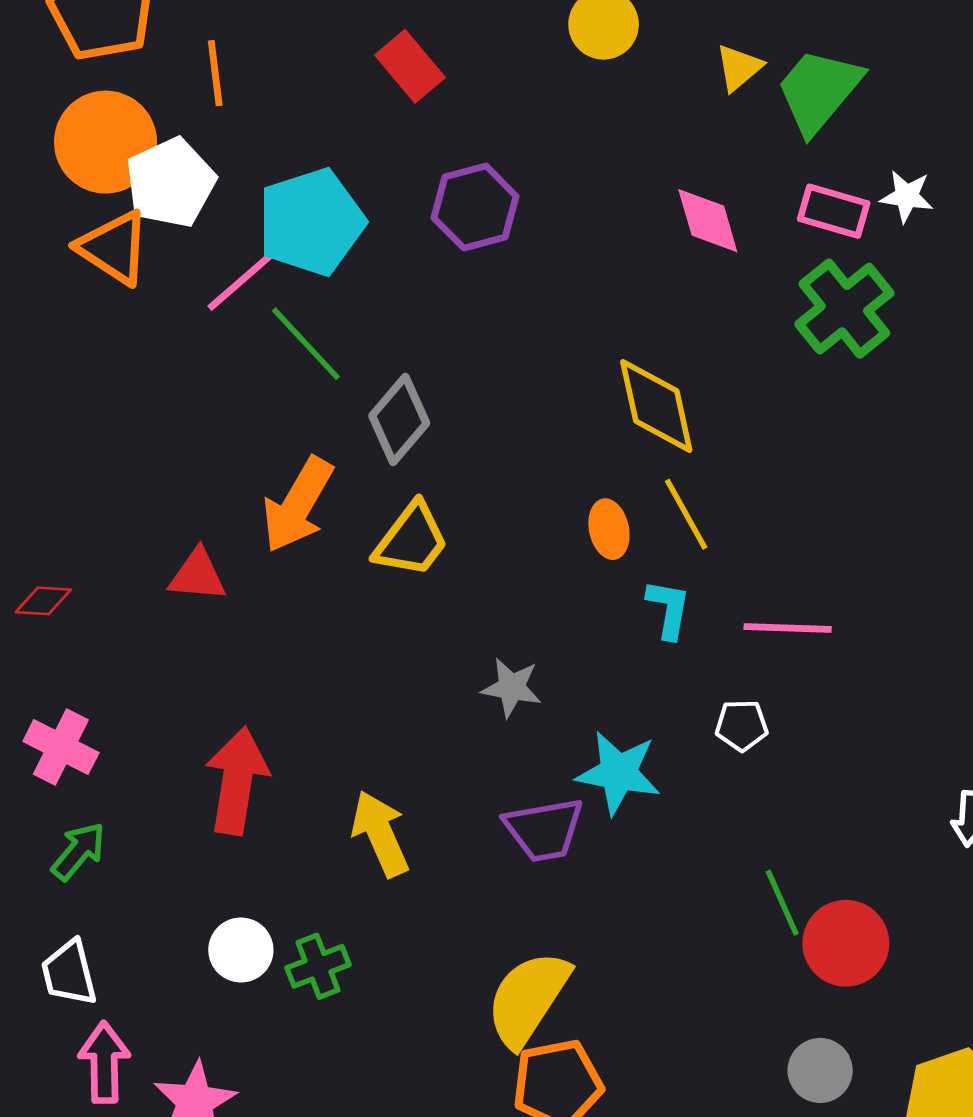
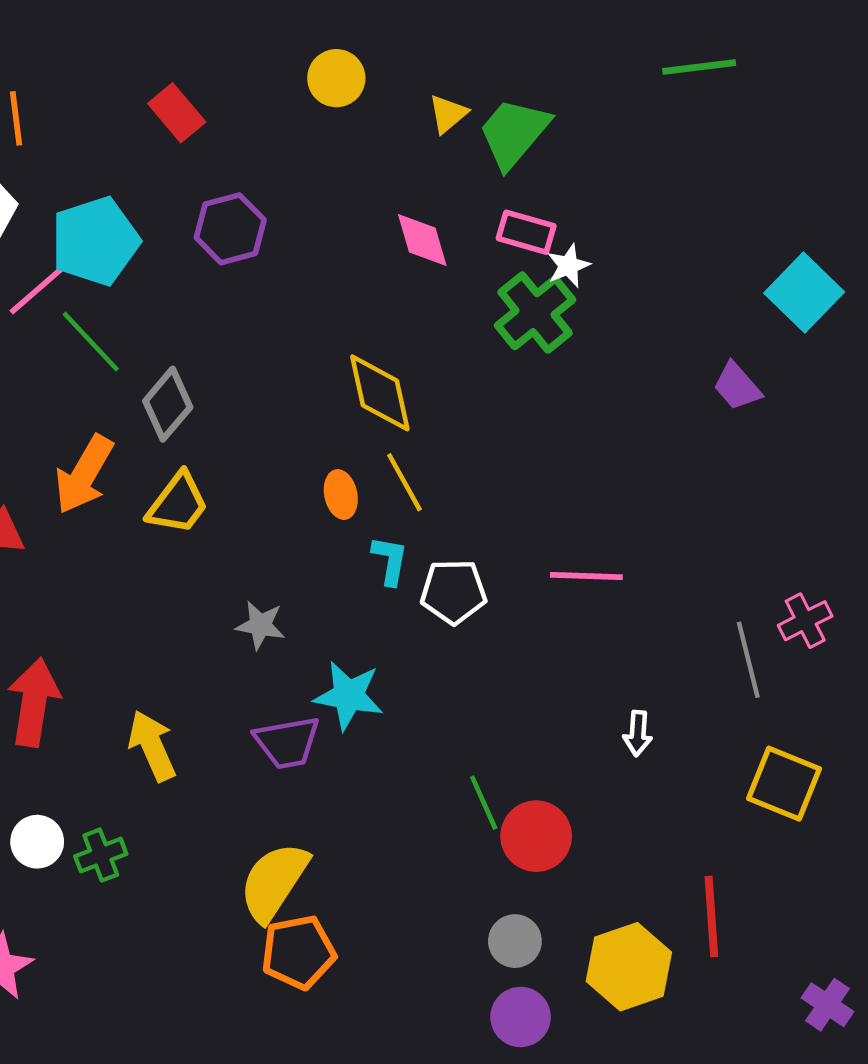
white star: (907, 196) -> (569, 266), moved, turned -30
pink line: (788, 628) -> (586, 576), moved
white pentagon: (742, 725) -> (454, 592), moved, size x1.5

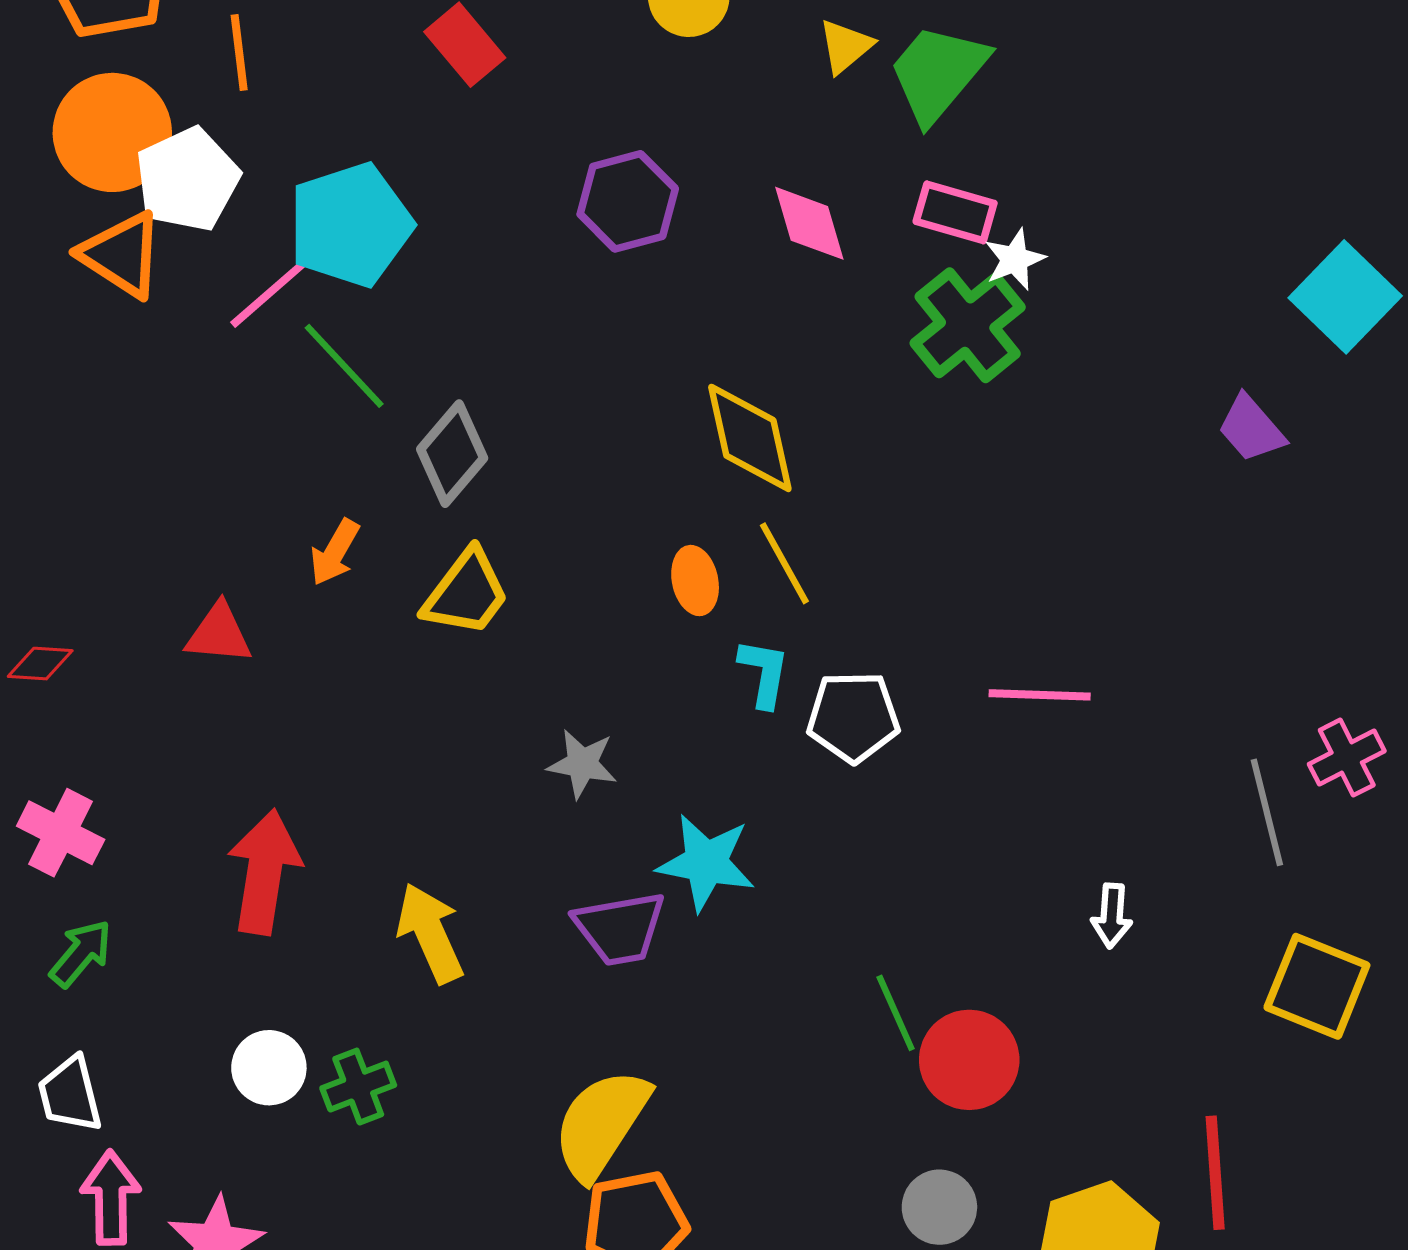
purple hexagon: (230, 229) -> (628, 201), moved
orange arrow: (84, 474) -> (335, 552), size x0.6

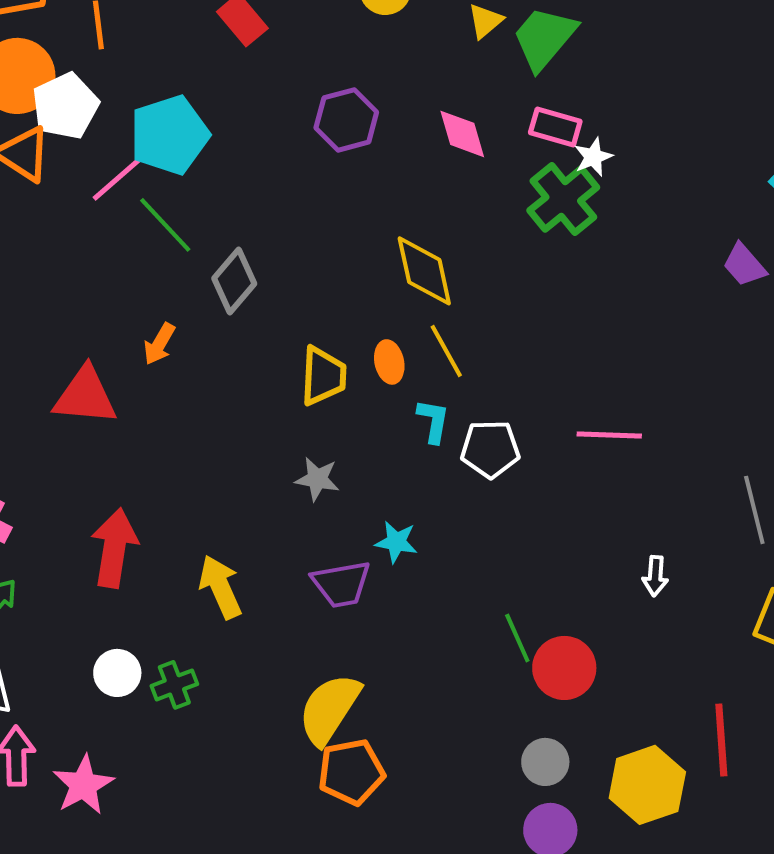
yellow trapezoid: (466, 593) -> (323, 376), moved, turned -34
red triangle: (219, 634) -> (85, 396), size x1.5
cyan star: (706, 862) -> (396, 542), size x0.7

